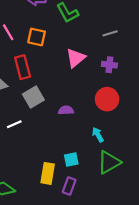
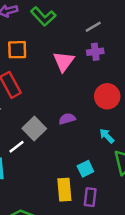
purple cross: (109, 65) -> (95, 52), moved
gray square: (33, 97) -> (34, 129), moved

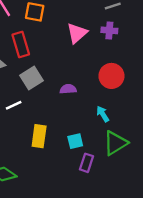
gray square: (34, 129) -> (32, 78), moved
yellow rectangle: (64, 190) -> (39, 136), moved
purple rectangle: (90, 197) -> (87, 163), moved

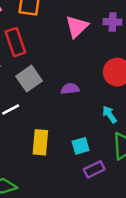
purple rectangle: (87, 163) -> (94, 169), turned 48

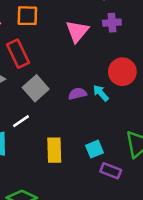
cyan arrow: (110, 114) -> (101, 93), moved
purple rectangle: (94, 169) -> (111, 171), turned 54

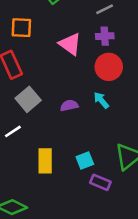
pink triangle: (77, 31) -> (70, 44), turned -35
red circle: (122, 72) -> (109, 67), moved
cyan arrow: (101, 93) -> (101, 100), moved

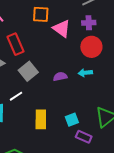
orange square: (21, 28) -> (41, 14), moved
cyan arrow: (101, 100) -> (85, 73), turned -56

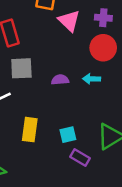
gray square: (28, 71) -> (21, 68), turned 30

